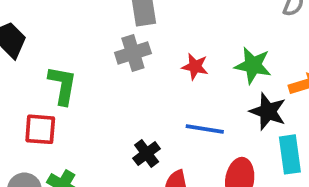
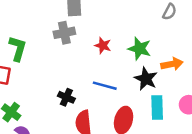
black cross: (147, 153) -> (66, 97), turned -35

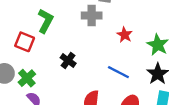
black cross: (66, 97) -> (68, 60), moved

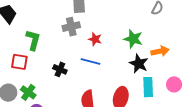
red star: (125, 35) -> (95, 39), moved
blue line: (118, 72) -> (90, 62), moved

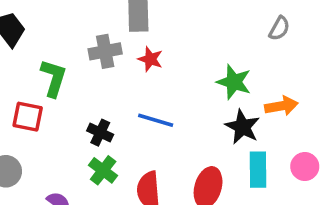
gray cross: (71, 27) -> (105, 51), moved
red star: (95, 39) -> (150, 59), moved
green cross: (28, 92) -> (103, 170), moved

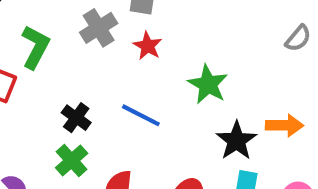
gray cross: (105, 51) -> (99, 28), turned -32
green star: (234, 82) -> (208, 84), moved

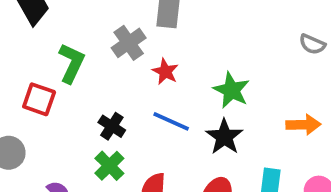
gray semicircle: (298, 38) -> (312, 44), turned 76
red star: (148, 46) -> (165, 72), moved
black star: (236, 141) -> (224, 137), moved

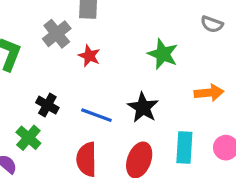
green star: (231, 90) -> (163, 54), moved
blue line: (171, 121) -> (96, 115), moved
green cross: (109, 166) -> (28, 138), moved

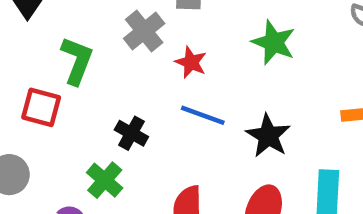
green star: (163, 54) -> (274, 42), moved
blue line: (96, 115) -> (203, 115), moved

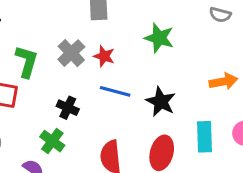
gray cross: (144, 31) -> (71, 53), moved

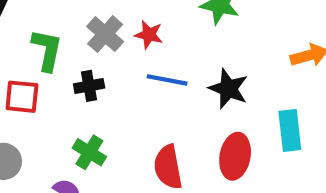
black cross: (68, 108) -> (89, 86), moved, turned -30

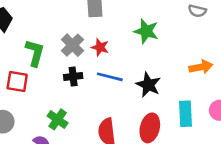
black cross: (89, 86) -> (73, 77), moved

